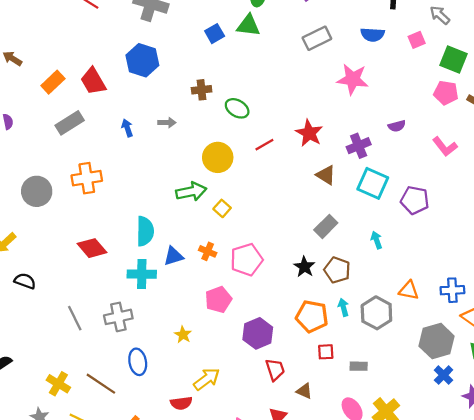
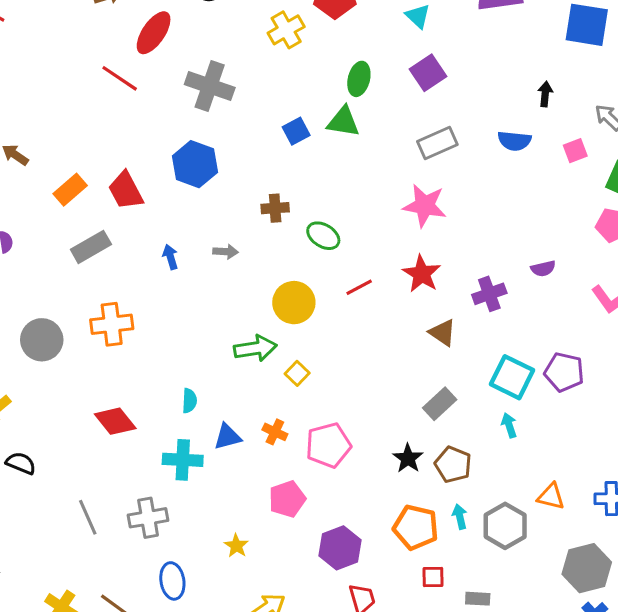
pink star: (353, 79) -> (425, 206), moved
cyan square: (373, 183) -> (512, 377), moved
cyan semicircle: (145, 231) -> (189, 401), size x0.6

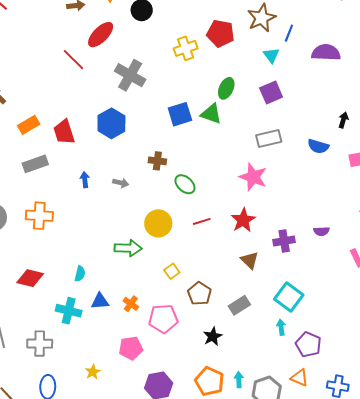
blue square: (296, 131) -> (180, 114), size x1.4
purple pentagon: (564, 372) -> (308, 344), moved
yellow square: (297, 373) -> (172, 271), moved
red diamond: (115, 421) -> (30, 278), turned -48
brown pentagon: (453, 465) -> (199, 294), moved

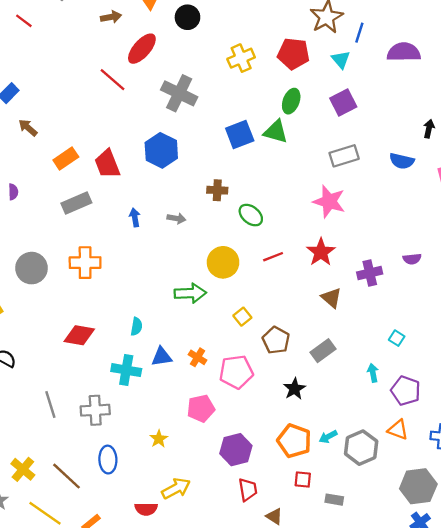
red pentagon: (221, 33) -> (293, 54), moved
cyan square: (289, 297) -> (397, 338), moved, size x0.5
cyan arrow: (239, 380) -> (328, 437), turned -112

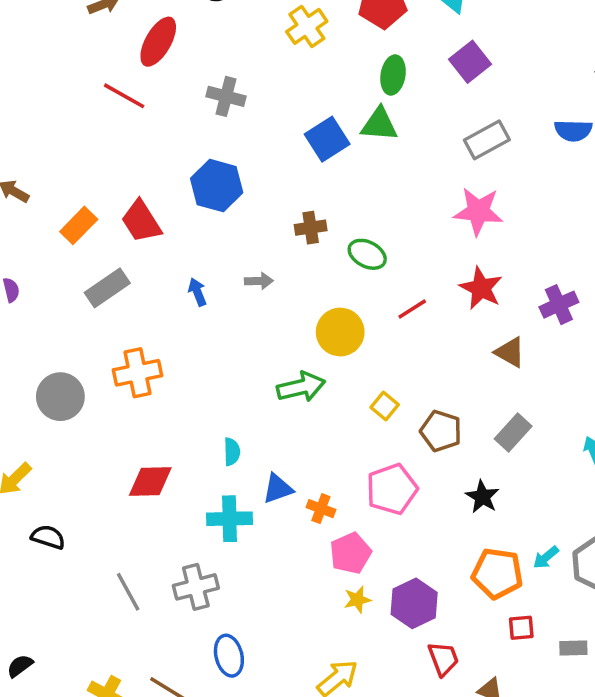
gray cross: (179, 93) -> (226, 96), size x0.7
orange cross: (197, 357) -> (321, 509), moved
yellow star: (159, 439) -> (357, 600), moved, turned 30

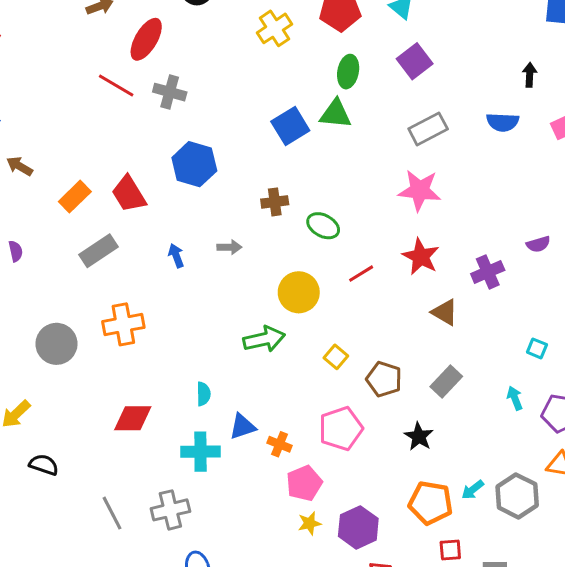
gray cross: (226, 96) -> (170, 92), moved

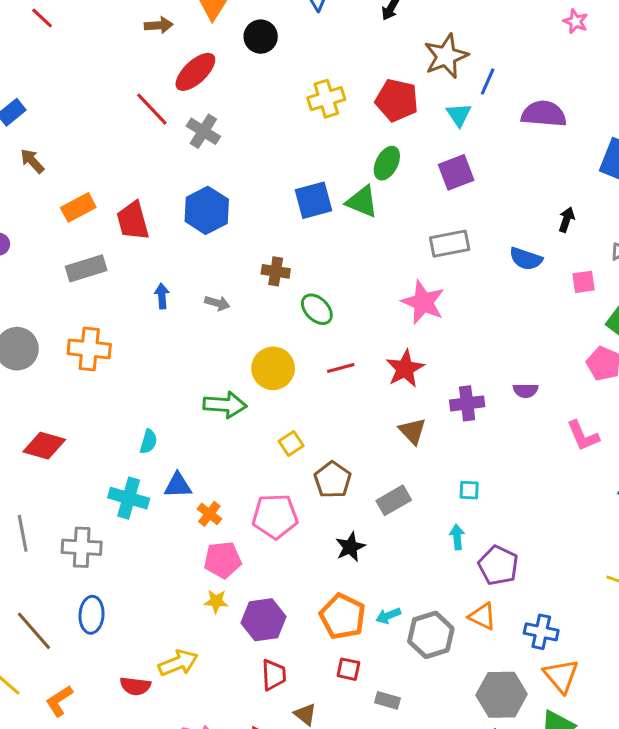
cyan square: (537, 348) -> (469, 490), moved, turned -36
red diamond: (133, 418) -> (44, 446), moved

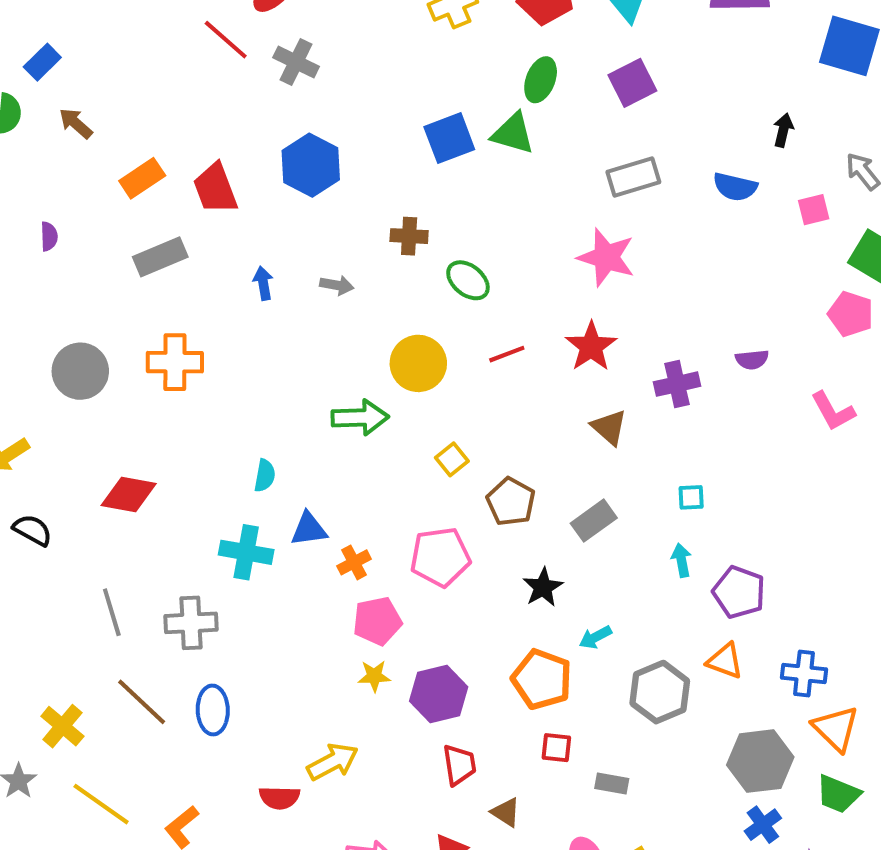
orange cross: (209, 514) -> (354, 562), turned 30
cyan arrow: (388, 616) -> (595, 637), moved
brown line: (34, 631) -> (142, 702), moved

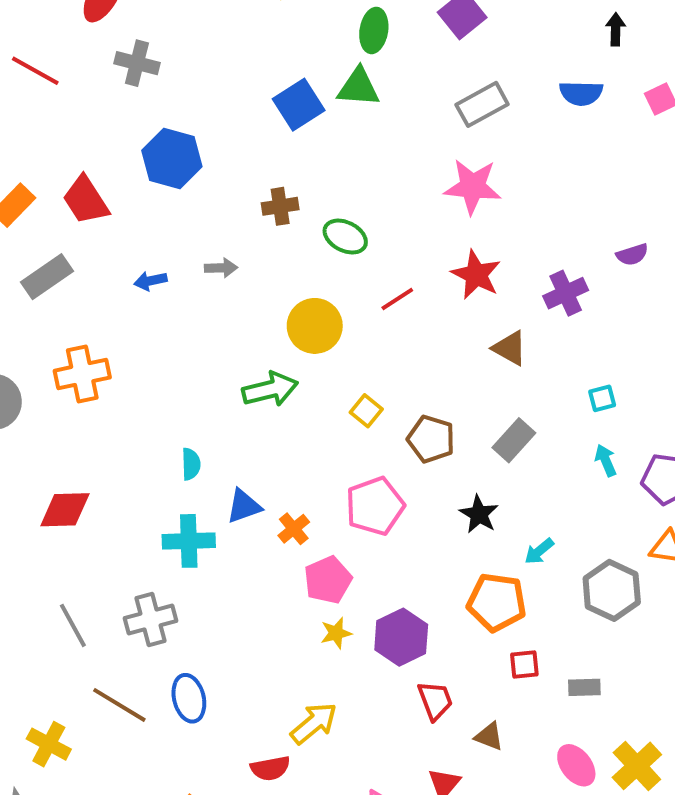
red line: (226, 40) -> (35, 71), moved
blue arrow: (263, 283) -> (150, 281), turned -80

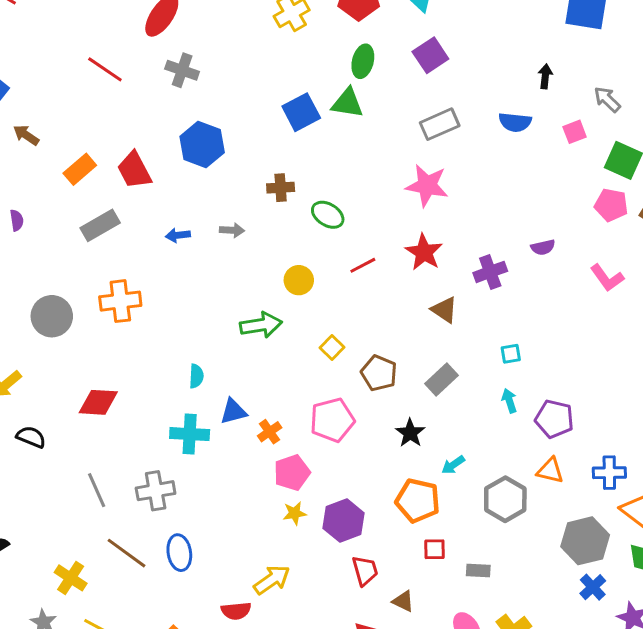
yellow circle: (315, 326) -> (299, 280), size x0.7

